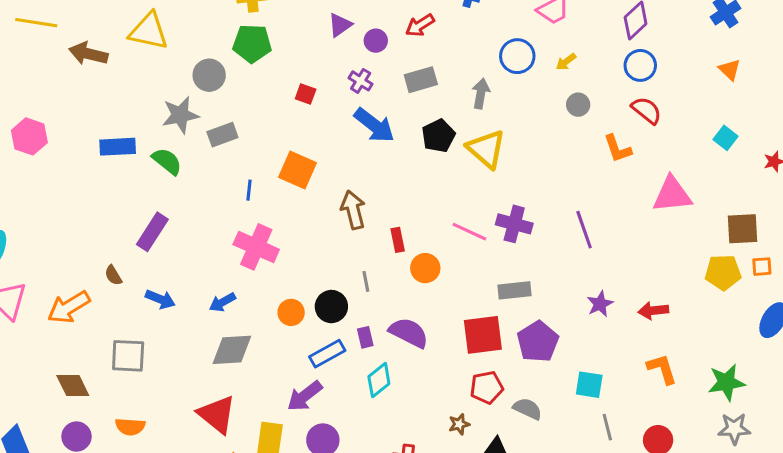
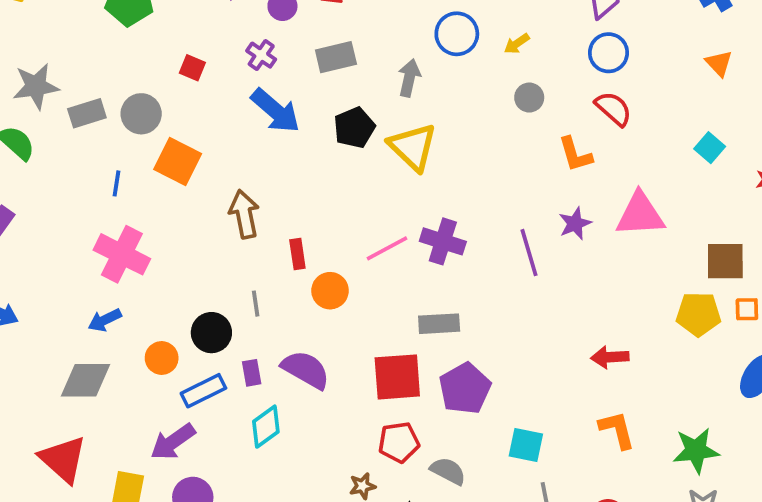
gray circle: (209, 75) -> (141, 114), moved
pink line: (469, 232) -> (387, 248), turned -56
blue arrow: (222, 302) -> (105, 320), moved
purple star: (600, 304) -> (575, 223), moved
orange circle: (291, 312) -> (162, 358), moved

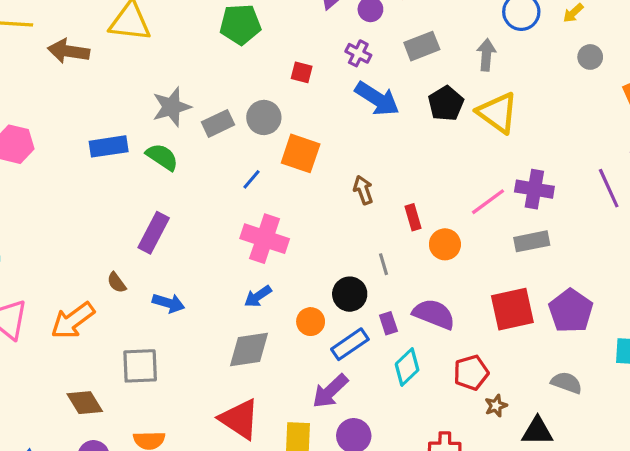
blue line: (117, 183) -> (251, 179), turned 40
brown arrow: (244, 214) -> (363, 190), size x0.7
gray rectangle: (439, 324) -> (532, 241), moved
red pentagon: (399, 442) -> (471, 373), moved

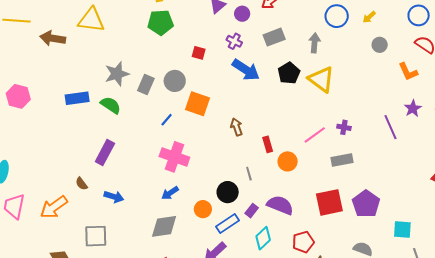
gray rectangle: (218, 123) -> (146, 84), turned -42
purple cross: (534, 189) -> (344, 127), size x0.6
purple rectangle: (388, 323) -> (252, 211), turned 56

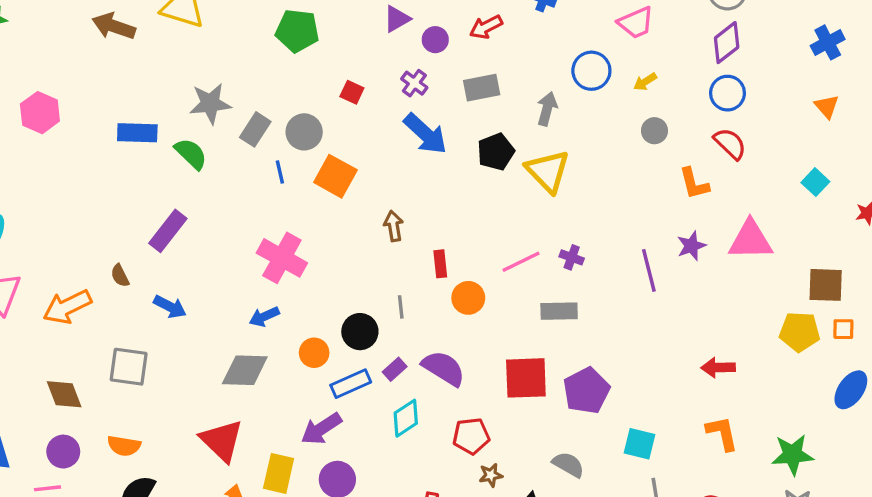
blue line: (167, 120) -> (280, 172), moved, turned -64

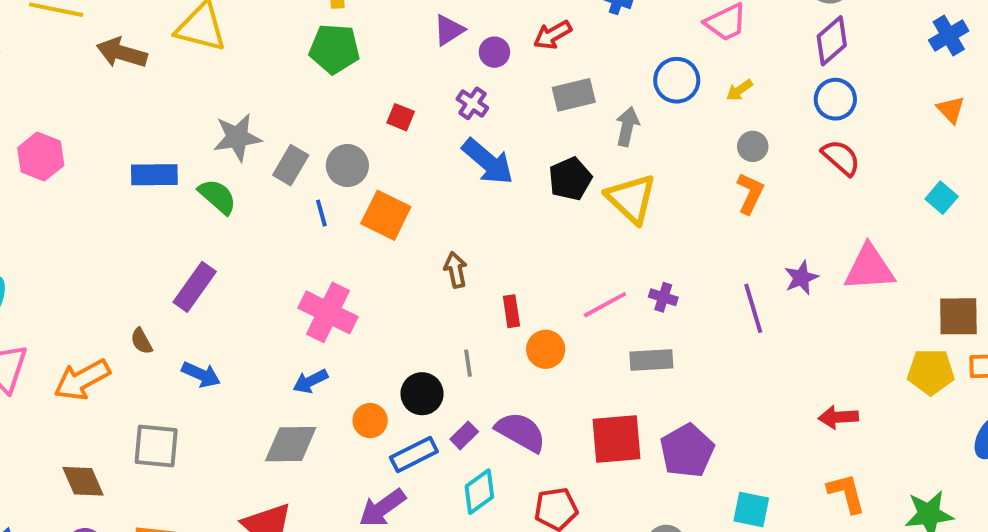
gray rectangle: (482, 88) -> (574, 95), moved
orange L-shape: (694, 184) -> (750, 193), moved, turned -138

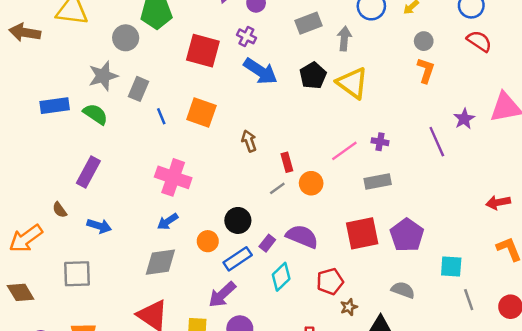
red square: (401, 117) -> (203, 51), size x2.0
gray circle: (347, 166) -> (126, 38), moved
gray line: (468, 363) -> (277, 188), moved, turned 70
brown diamond: (83, 481) -> (21, 292), moved

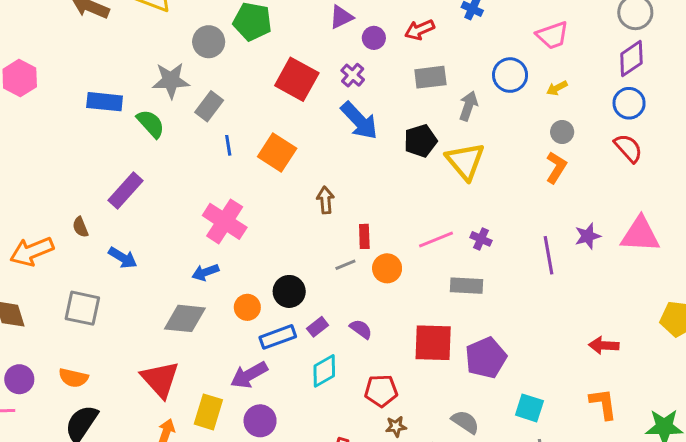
purple semicircle: (302, 236) -> (361, 329), size x0.6

